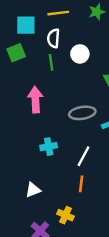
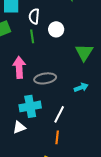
gray ellipse: (82, 113) -> (45, 78), moved
cyan cross: (49, 147) -> (30, 106), size x1.5
white triangle: (33, 190) -> (19, 127), moved

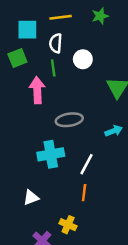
pink arrow: (19, 67) -> (37, 90), moved
white triangle: (19, 127) -> (31, 198), moved

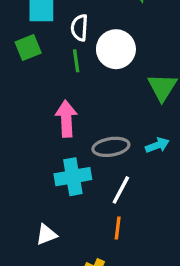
white circle: (83, 59) -> (116, 49), size x1.5
pink arrow: (37, 90) -> (66, 119), moved
gray ellipse: (69, 120) -> (111, 147), moved

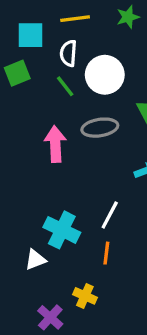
green line: (76, 61) -> (65, 86), turned -30
gray ellipse: (111, 147) -> (100, 128), moved
cyan cross: (73, 177) -> (62, 230), moved, turned 36

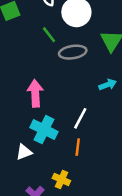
green line: (65, 86) -> (49, 35), moved
pink arrow: (55, 144) -> (35, 93), moved

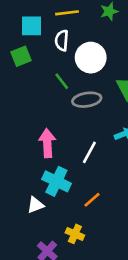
white line: (80, 118) -> (89, 152), moved
orange line: (78, 147) -> (92, 200), turned 42

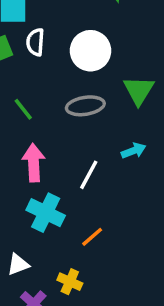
white semicircle: (62, 40) -> (35, 42), moved
green line: (62, 81) -> (23, 109), moved
white triangle: (35, 205) -> (18, 264), moved

